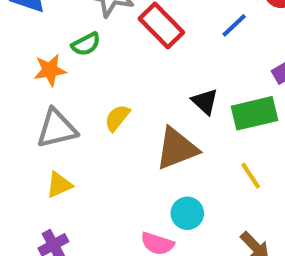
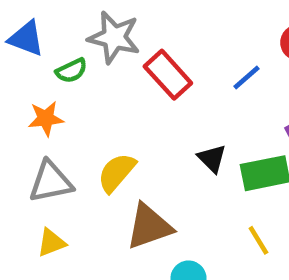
green semicircle: (86, 44) -> (71, 71), moved
yellow semicircle: (117, 118) -> (117, 173), size x1.4
brown triangle: (177, 149) -> (149, 226), moved

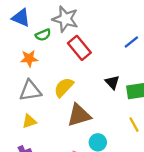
red rectangle: (168, 75) -> (79, 48), moved

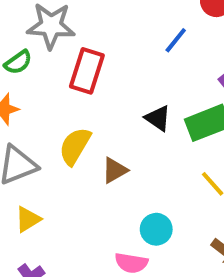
red rectangle: (79, 48) -> (87, 71), turned 70
brown triangle: (79, 115) -> (115, 170), moved, size x0.6

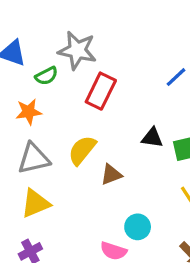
black triangle: (158, 118) -> (152, 138), turned -35
yellow triangle: (28, 219) -> (35, 203), size x1.4

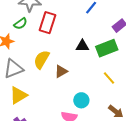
green semicircle: (46, 76) -> (20, 24), moved

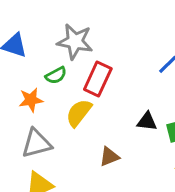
yellow semicircle: (42, 59) -> (79, 113), moved

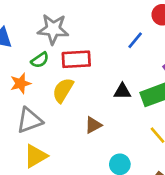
red rectangle: (98, 79) -> (76, 59), turned 68

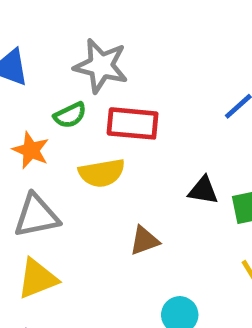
orange star: (21, 83) -> (31, 150), turned 30
yellow semicircle: (63, 90) -> (102, 173), turned -140

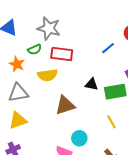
brown triangle: (144, 241) -> (65, 105), size x1.5

